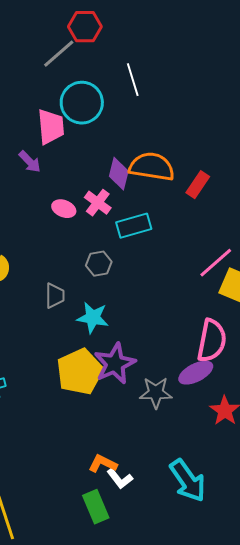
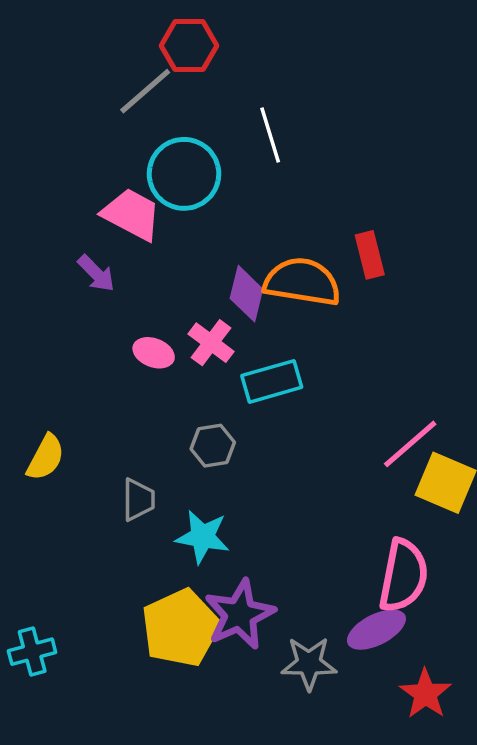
pink trapezoid: (51, 127) -> (132, 214), turned -57
red rectangle: (198, 185) -> (370, 255), moved, turned -48

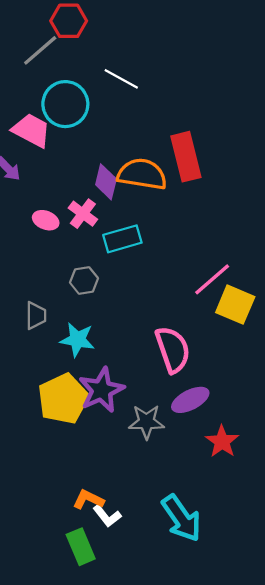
white line: (270, 135) -> (121, 79), turned -44
red rectangle: (370, 255) -> (186, 157), size x1.6
pink semicircle: (403, 576) -> (173, 349), moved, turned -30

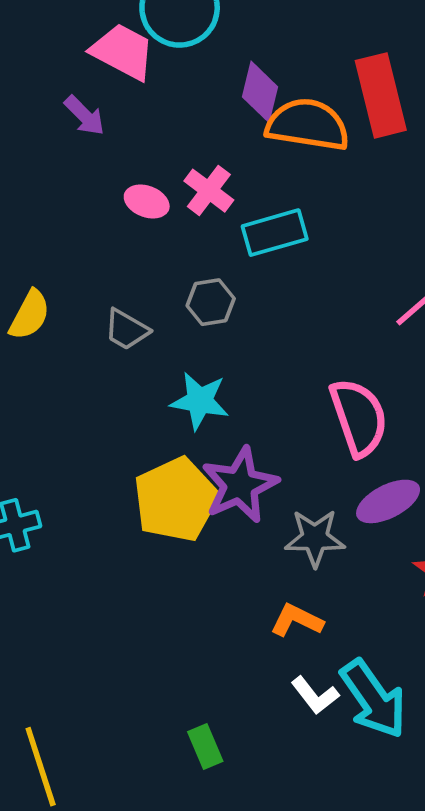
purple diamond: (106, 182) -> (260, 92), moved
gray trapezoid: (36, 316) -> (127, 330), moved, turned 120
orange L-shape: (88, 500) -> (297, 620), moved
white L-shape: (107, 516) -> (315, 695), moved
green rectangle: (81, 547) -> (205, 746), size x0.7

